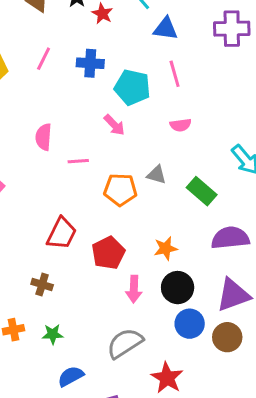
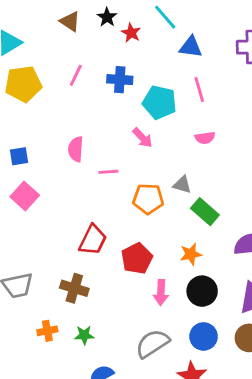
green rectangle: (202, 191) -> (205, 212), moved
brown cross: (42, 285) -> (74, 288), size x1.4
blue circle: (190, 324) -> (204, 336), moved

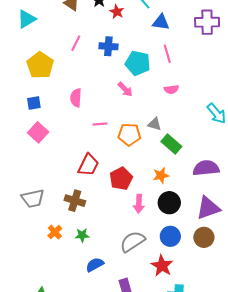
yellow pentagon: (23, 84) -> (40, 65), moved, turned -30
pink line: (108, 172) -> (100, 124), moved
orange cross: (47, 331) -> (55, 232), turned -32

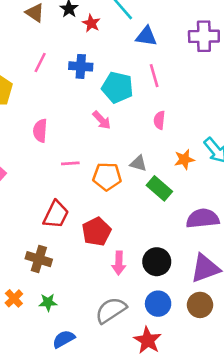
pink semicircle: (171, 89) -> (159, 120), turned 104
orange star: (161, 175) -> (184, 159), moved

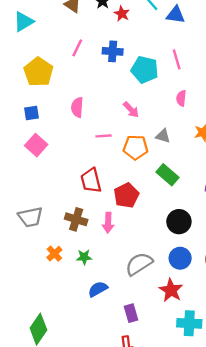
blue triangle: (146, 36) -> (176, 15), moved
pink arrow: (102, 120) -> (131, 110), moved
green rectangle: (159, 188) -> (168, 175), moved
red trapezoid: (56, 215) -> (91, 180), turned 140
pink arrow: (119, 263) -> (108, 223), moved

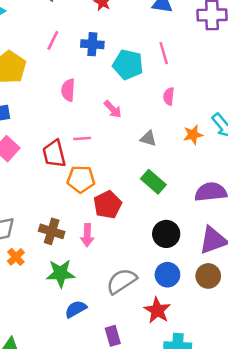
pink semicircle: (77, 107) -> (68, 90), moved
orange pentagon: (136, 147) -> (81, 179), moved
red trapezoid: (91, 180) -> (54, 154), moved
orange cross: (54, 254) -> (16, 257), moved
green star: (84, 257) -> (60, 273), size x1.6

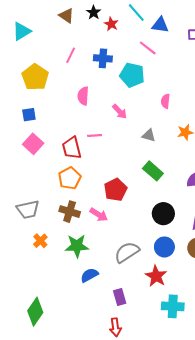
pink line: (164, 53) -> (148, 48), moved, turned -36
orange pentagon: (81, 179) -> (70, 178), moved, turned -30
pink arrow: (87, 235) -> (99, 215), turned -60
orange cross: (16, 257) -> (40, 241), moved

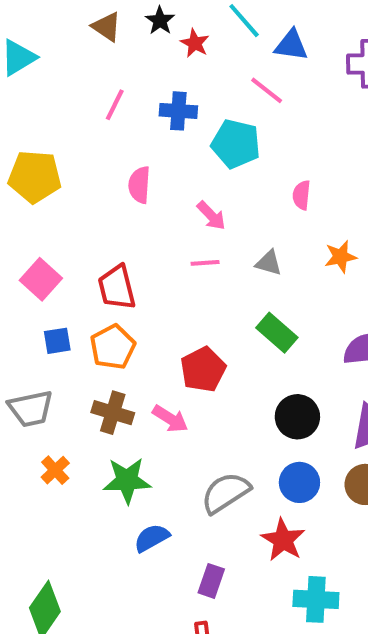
yellow pentagon: (35, 77) -> (35, 177), moved, turned -30
blue square: (29, 115) -> (57, 341), moved
pink line: (95, 135) -> (205, 263), moved
purple rectangle: (120, 297) -> (211, 581), turned 35

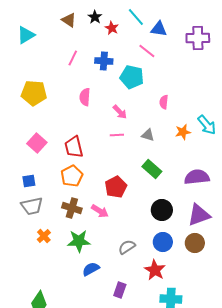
blue square: (57, 341) -> (29, 181), moved
gray semicircle: (226, 493) -> (127, 247), size x0.7

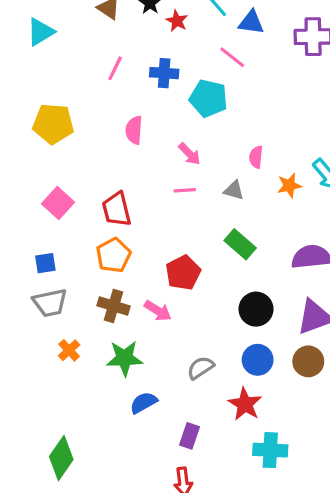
pink semicircle: (164, 102) -> (256, 157), moved

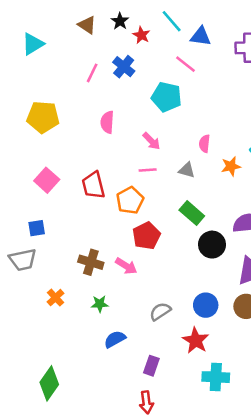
blue cross: (164, 73) -> (124, 67), moved, turned 35
orange pentagon: (113, 255) -> (130, 200), moved
gray trapezoid: (50, 303) -> (23, 260), moved
black circle: (256, 309) -> (212, 245), moved
green star: (125, 358) -> (100, 304), size x0.6

